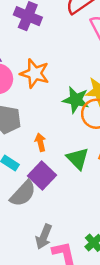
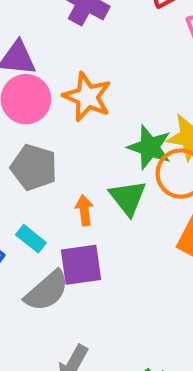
green triangle: (78, 159) -> (128, 198), moved
purple square: (42, 175) -> (81, 265), turned 32

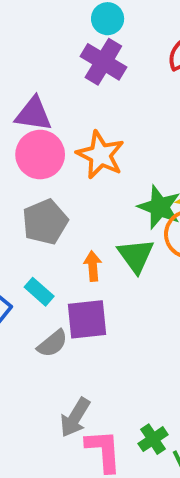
gray pentagon: (34, 167) -> (45, 222), turned 30
gray semicircle: (47, 291) -> (52, 343), size x0.7

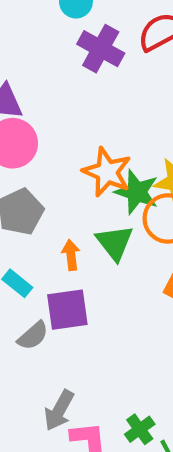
purple cross: (103, 62) -> (101, 49), moved
orange star: (100, 155) -> (107, 172), moved

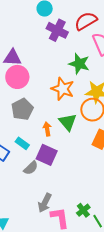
green star: (137, 192) -> (79, 64), moved
purple square: (67, 310) -> (47, 155), turned 35

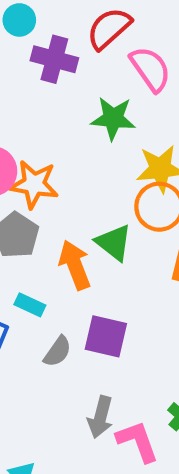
orange star: (63, 89) -> (34, 184), moved
orange arrow: (47, 129) -> (75, 265), size x1.6
purple square: (47, 155) -> (106, 336), moved

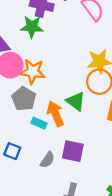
green star: (113, 118) -> (32, 27), moved
cyan rectangle: (30, 305) -> (39, 123), moved

